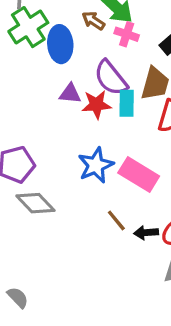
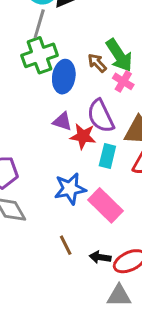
cyan rectangle: (127, 103) -> (107, 156), moved
brown line: (116, 220) -> (66, 245), moved

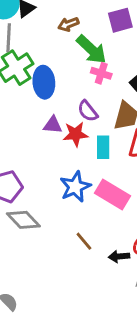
brown arrow: (97, 63) -> (68, 24), moved, turned -54
purple semicircle: (101, 116) -> (88, 111), size x0.7
black arrow: (100, 257) -> (119, 256), moved

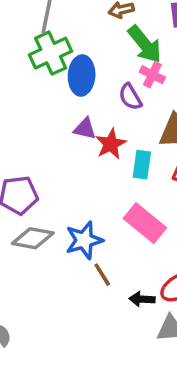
purple semicircle: (88, 111) -> (130, 97), moved
red star: (76, 134) -> (111, 144), turned -30
blue star: (75, 187) -> (84, 240), moved
gray diamond: (23, 220) -> (33, 238), turned -44

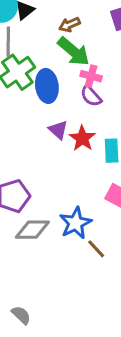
green arrow: (145, 44) -> (74, 51), moved
pink cross: (152, 75) -> (91, 76), moved
purple triangle: (85, 129) -> (58, 130), turned 40

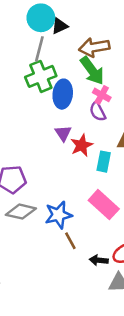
brown arrow: (69, 25) -> (94, 47), size x1.6

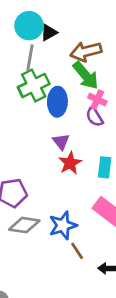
red star: (82, 145) -> (70, 163), moved

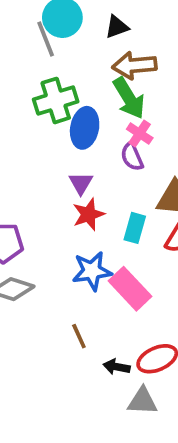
black triangle: (49, 33) -> (117, 27), moved
gray line: (30, 58) -> (46, 39), moved, turned -40
blue star: (63, 225) -> (92, 271), moved

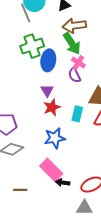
pink rectangle: (130, 289) -> (51, 170), moved
brown line: (79, 336) -> (20, 190), moved, turned -64
black arrow: (117, 367) -> (63, 183), moved

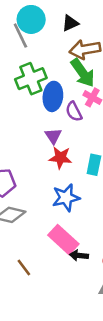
purple semicircle: (75, 75) -> (74, 112), moved
red star: (52, 107) -> (60, 158), turned 30
brown line: (20, 190) -> (24, 267), turned 56

